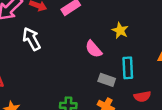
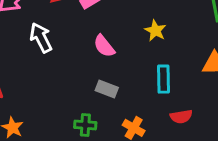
pink semicircle: (94, 49) -> (104, 46), moved
gray rectangle: (107, 80) -> (107, 89), moved

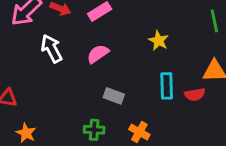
pink semicircle: (104, 46) -> (98, 54), moved, turned 95
red semicircle: (181, 117) -> (195, 94), moved

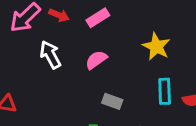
yellow star: (159, 41) -> (156, 47), size x1.4

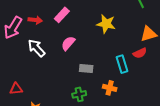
cyan rectangle: (165, 91) -> (122, 64), moved

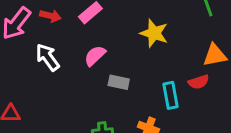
gray rectangle: (86, 68) -> (119, 82), moved

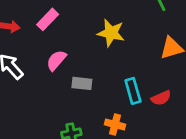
red semicircle: (199, 82) -> (161, 98), moved

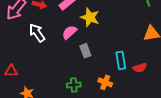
yellow star: (111, 33) -> (90, 17), moved
gray rectangle: (82, 83) -> (85, 51), turned 56

